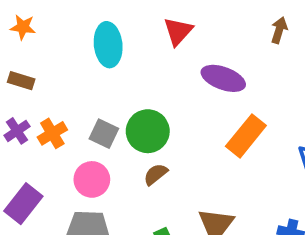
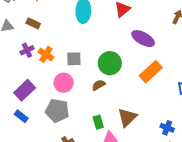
green circle: (148, 131) -> (110, 63), moved
orange cross: (52, 133) -> (46, 54), turned -35
gray square: (104, 134) -> (74, 59), turned -35

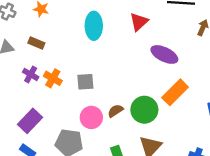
purple cross: (27, 50) -> (31, 74), turned -32
green circle: (110, 63) -> (144, 110), moved
pink circle: (64, 83) -> (91, 117), moved

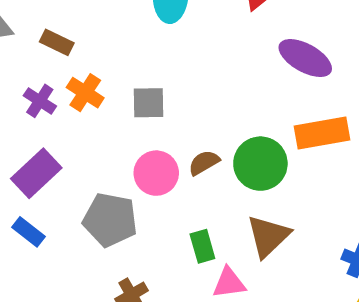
brown rectangle: (36, 43) -> (57, 42), moved
purple cross: (31, 74) -> (40, 101), moved
orange rectangle: (175, 92) -> (322, 133), turned 32

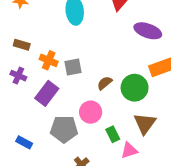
orange cross: (85, 93) -> (49, 60), moved
brown semicircle: (204, 163) -> (105, 83), moved
purple rectangle: (36, 173) -> (47, 93), moved
pink circle: (156, 173) -> (91, 112), moved

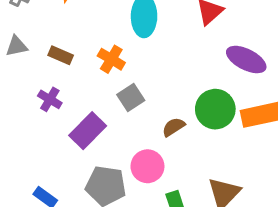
orange cross: (49, 60) -> (111, 59), moved
gray square: (73, 67) -> (131, 98), turned -30
green circle: (135, 88) -> (215, 109), moved

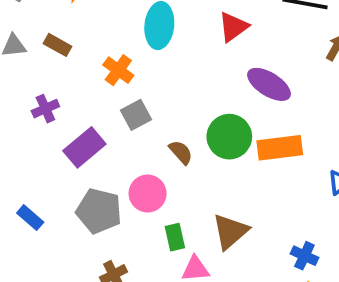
brown rectangle: (61, 55) -> (57, 45), moved
purple cross: (50, 99) -> (45, 109), turned 30
brown semicircle: (174, 127) -> (181, 152), turned 75

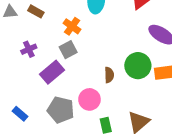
gray square: (136, 115) -> (68, 50), moved
brown semicircle: (181, 152) -> (109, 75), turned 40

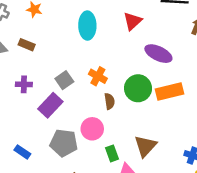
orange cross: (72, 26) -> (98, 76), moved
purple cross: (29, 49) -> (24, 84), turned 32

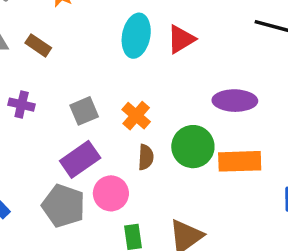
red triangle: (133, 21) -> (181, 39), moved
purple ellipse: (158, 54) -> (235, 101), turned -36
purple rectangle: (50, 105) -> (80, 159), moved

